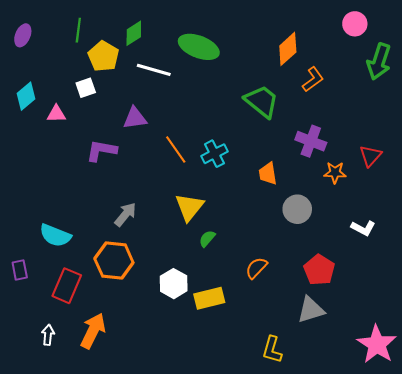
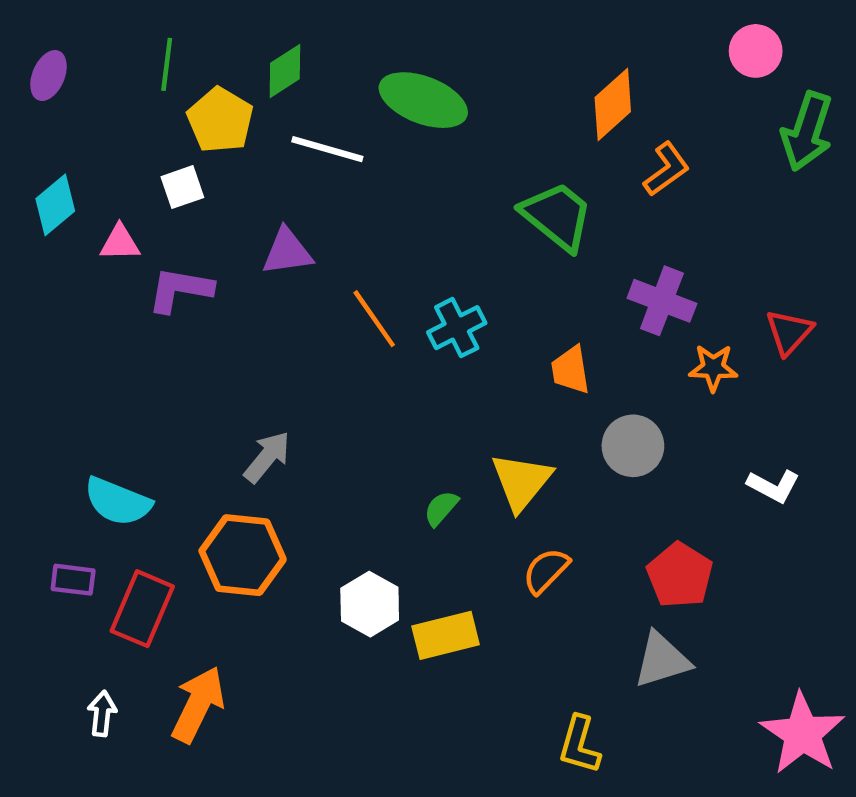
purple L-shape: (101, 151) -> (180, 290), moved
yellow triangle: (189, 207) -> (521, 482), moved
purple rectangle: (20, 270) -> (73, 580), moved, turned -72

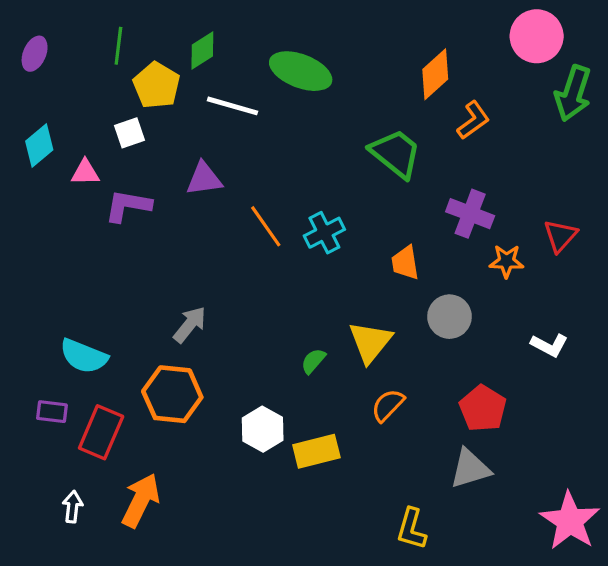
pink circle: (756, 51) -> (537, 36), size x1.4

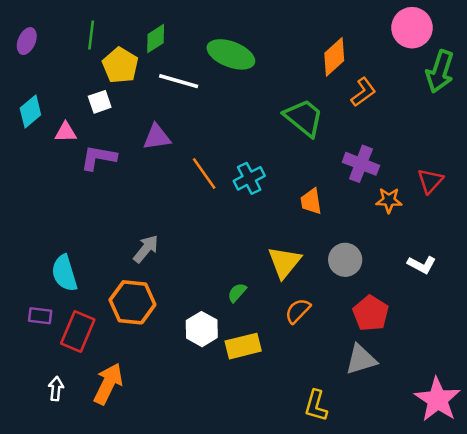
gray circle: (450, 317) -> (345, 260), moved
cyan semicircle: (84, 356) -> (64, 273), turned 51
green semicircle: (313, 361) -> (237, 293), moved

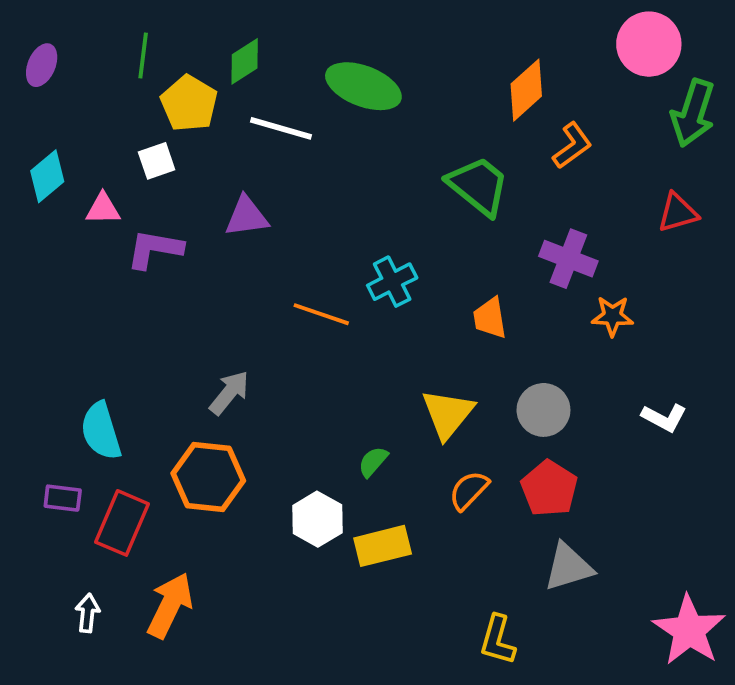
orange line: (204, 174) -> (321, 314), moved, turned -36
red triangle: (430, 181) -> (678, 213), moved, turned 32
red pentagon: (371, 313) -> (549, 488), moved

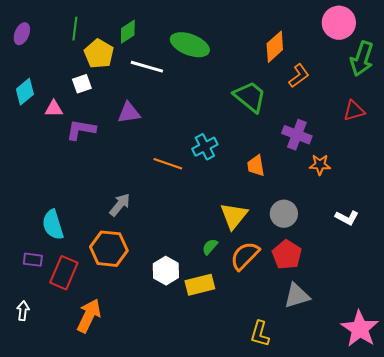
green semicircle: (373, 462) -> (210, 247), moved
orange semicircle: (469, 490) -> (245, 256), size x1.4
white arrow: (88, 613) -> (23, 311), moved

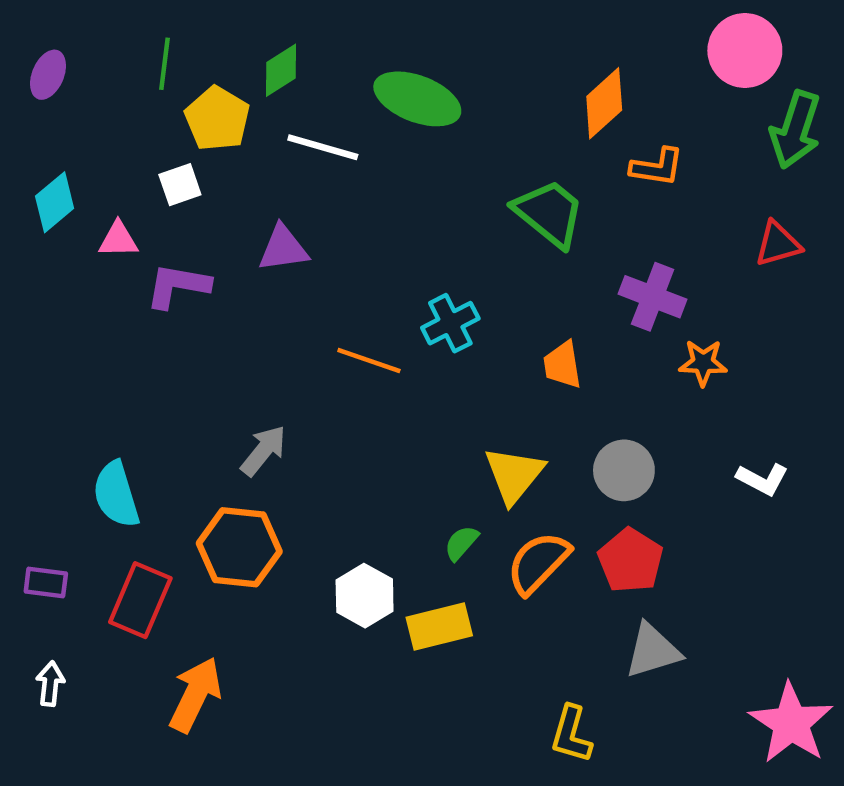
orange L-shape: (299, 76) -> (657, 167), turned 45
purple rectangle: (33, 260) -> (46, 583), moved

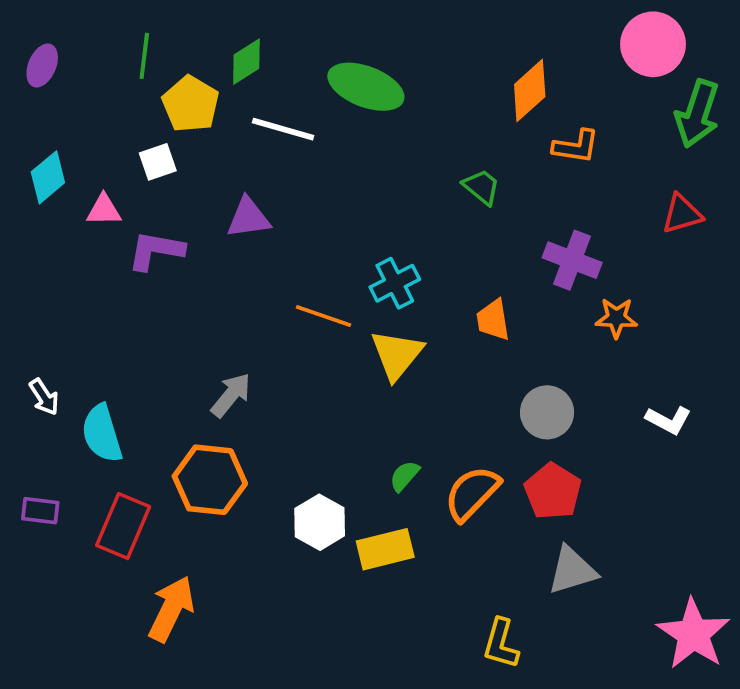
green trapezoid: (549, 213) -> (482, 187), size x0.6
yellow triangle: (514, 475) -> (397, 355), moved
white arrow: (50, 684) -> (44, 397), moved, turned 141

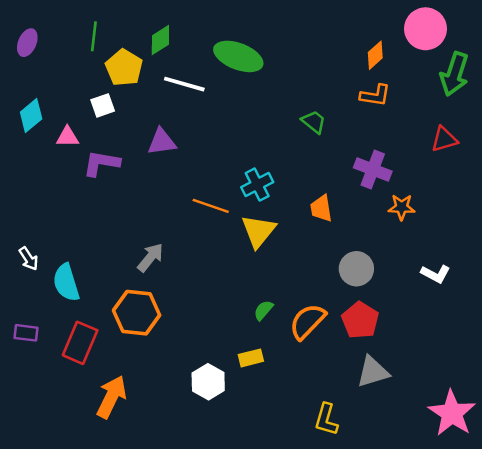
orange diamond: (530, 91) -> (375, 55), moved, size x0.7
white hexagon: (320, 522) -> (208, 382), moved
yellow rectangle: (385, 549) -> (251, 358), size x0.7

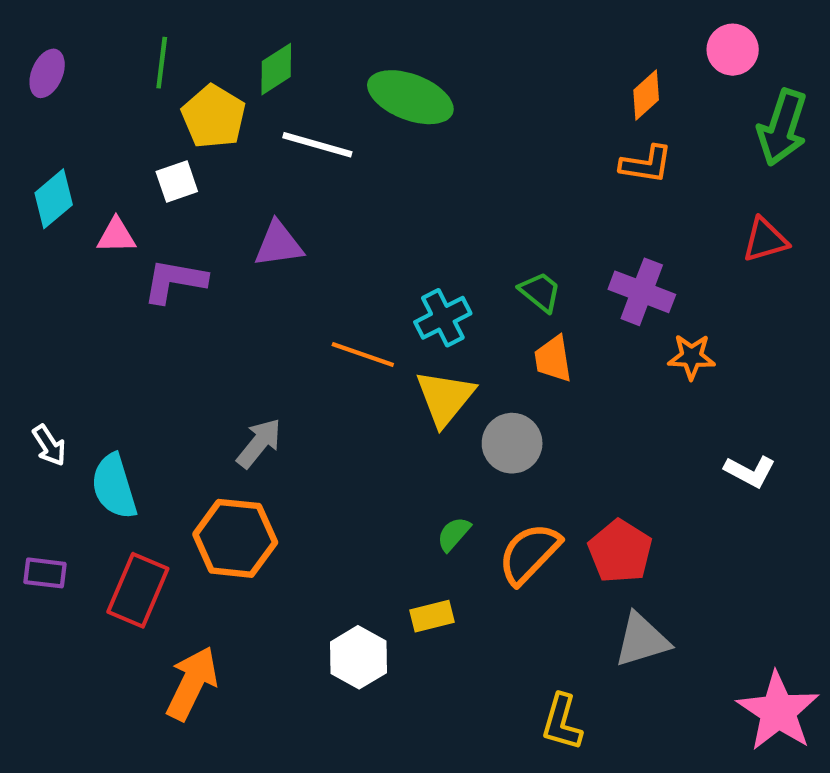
pink circle: (425, 29) -> (733, 50), size x0.7
green trapezoid: (314, 122) -> (540, 292), moved
gray circle: (356, 269) -> (512, 443), moved

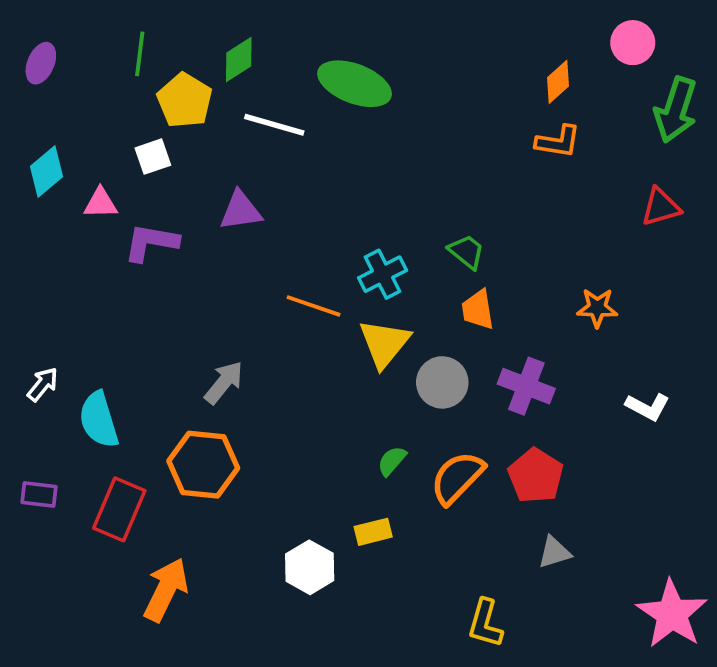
purple cross: (642, 292) -> (526, 386), moved
white arrow: (49, 445) -> (43, 384), turned -108
gray triangle: (642, 640) -> (554, 552), size x0.7

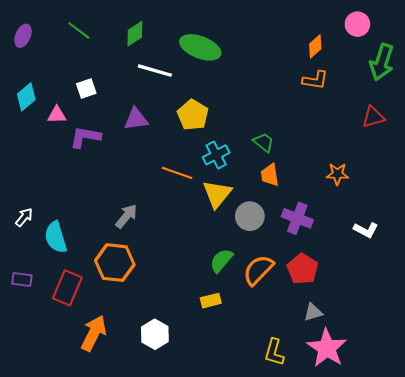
green line: (140, 54) -> (79, 30), turned -60
yellow pentagon: (185, 101) -> (193, 115), moved
green semicircle: (392, 461) -> (221, 260), size x1.4
white hexagon: (310, 567) -> (155, 334), moved
pink star: (672, 614) -> (327, 348), moved

